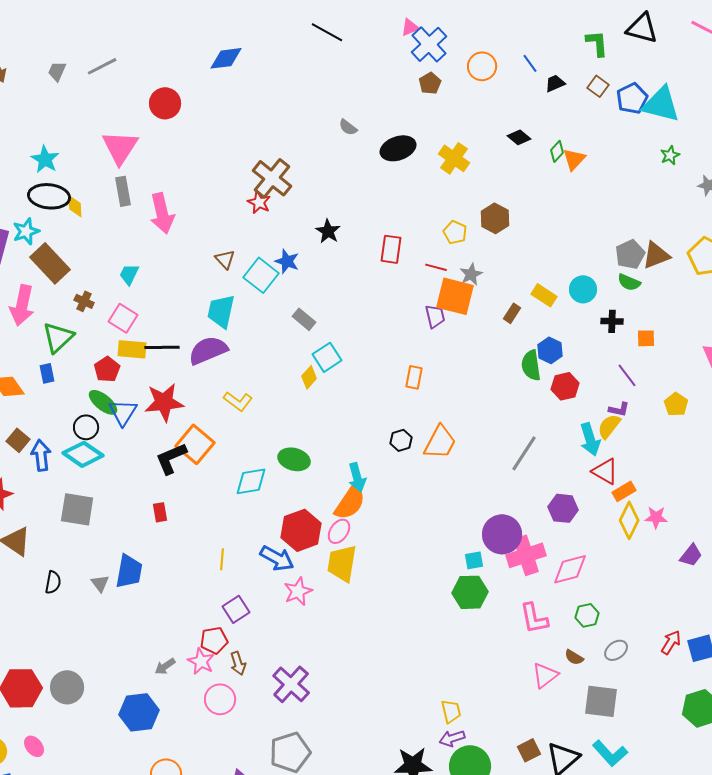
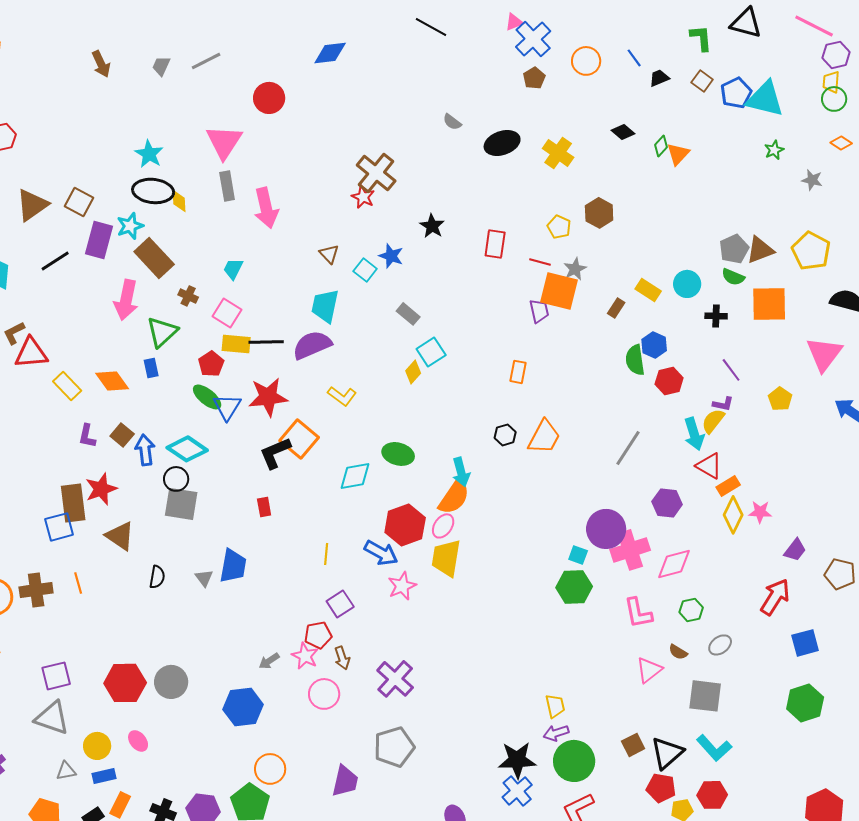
cyan square: (261, 275) -> (365, 270), size x0.7
orange square: (646, 338) -> (769, 304), moved, size x2.0
black circle: (86, 427) -> (176, 479), moved
cyan square: (474, 560) -> (578, 555), turned 30
red arrow: (671, 642) -> (775, 597), moved, size x1.5

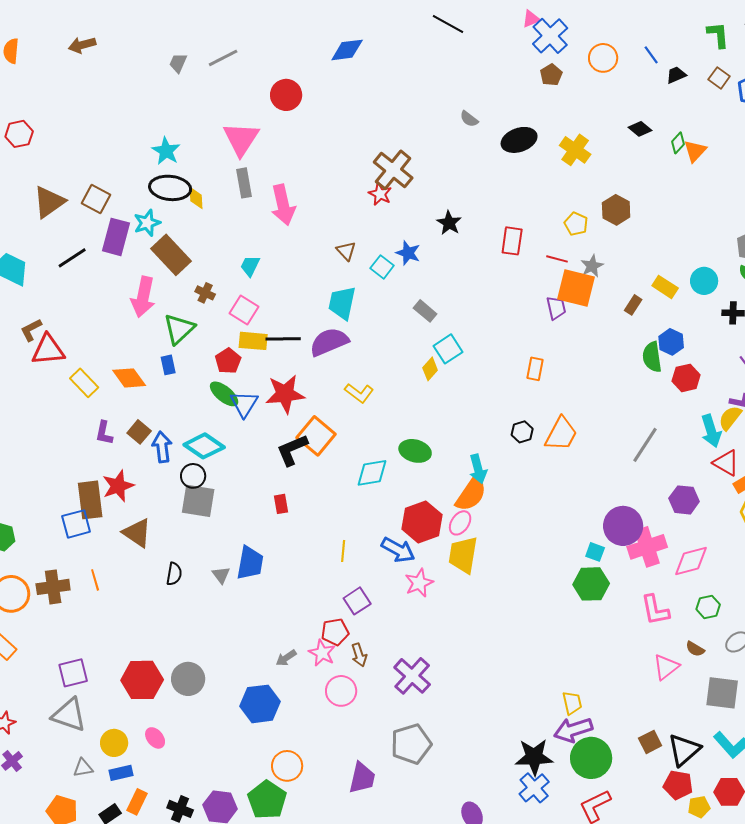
brown arrow: (101, 64) -> (82, 45), moved, turned 100
purple arrow: (556, 733) -> (573, 730), size x1.5

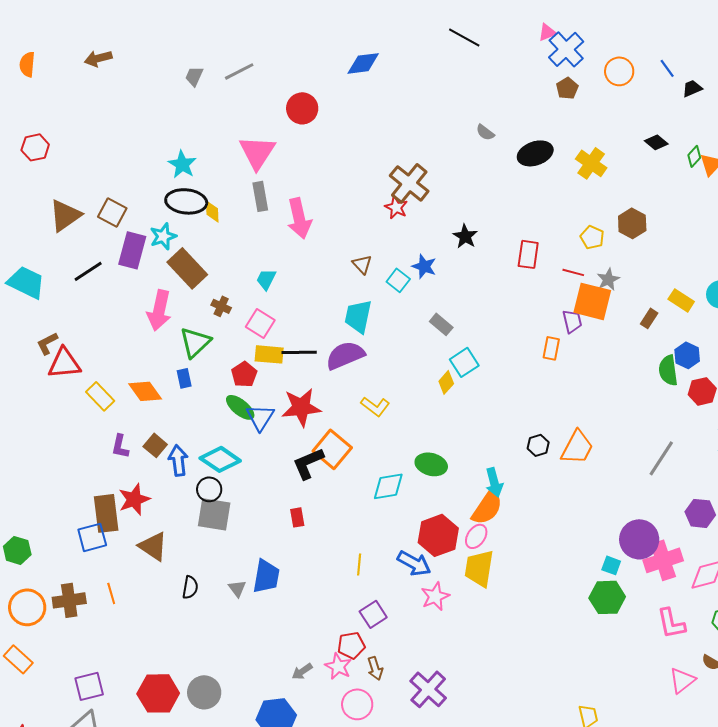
orange rectangle: (535, 369) -> (551, 348), moved

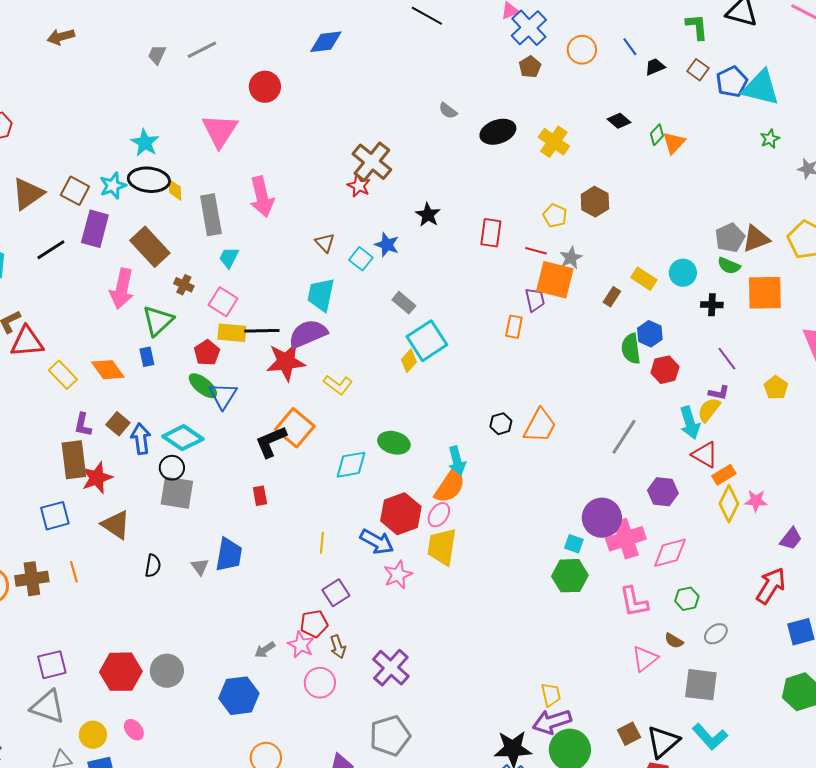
gray rectangle: (260, 196) -> (211, 215), moved, size x1.4
cyan star: (163, 236) -> (113, 186), moved
cyan square: (464, 362) -> (427, 341), size x1.4
red star: (301, 407) -> (286, 362), moved
brown rectangle: (106, 513) -> (74, 460), moved

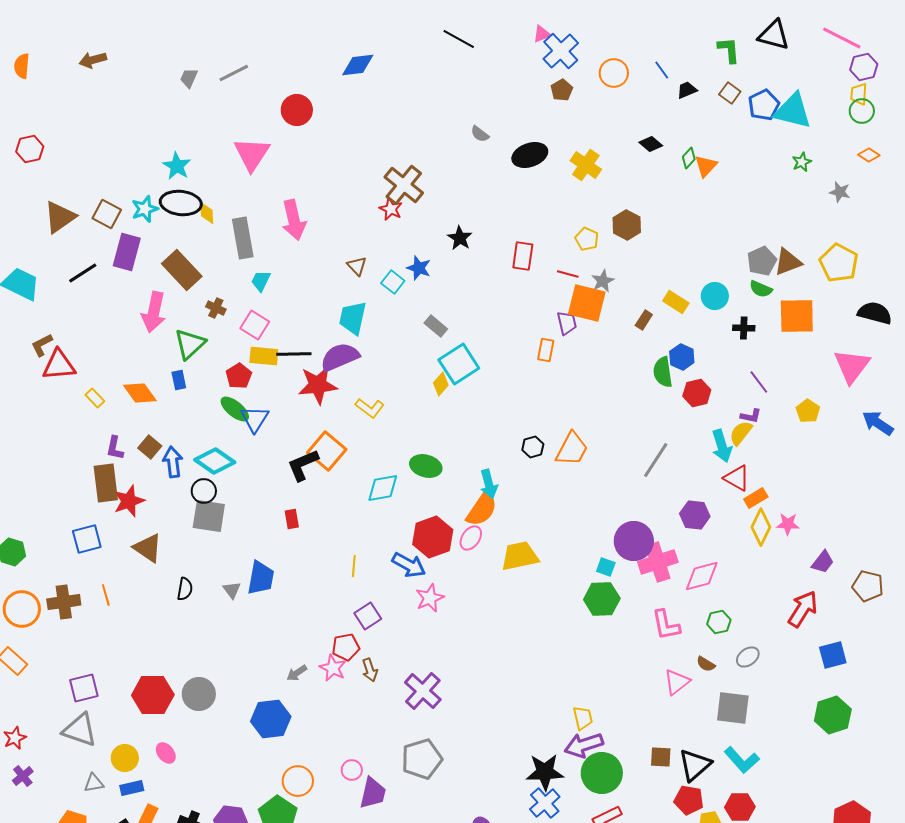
yellow rectangle: (63, 375) -> (95, 398), size x0.7
yellow trapezoid: (442, 547) -> (520, 556), moved, turned 69
pink circle: (320, 683) -> (352, 770), moved, size x0.7
brown square: (629, 734) -> (661, 757), turned 30

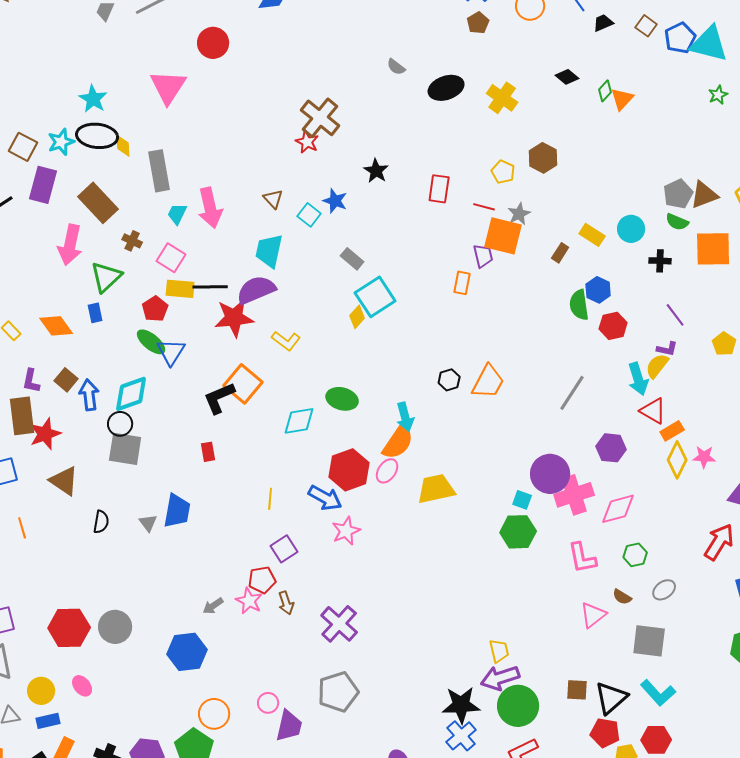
pink arrow: (294, 220) -> (210, 208), moved
cyan diamond: (215, 461) -> (131, 394), turned -54

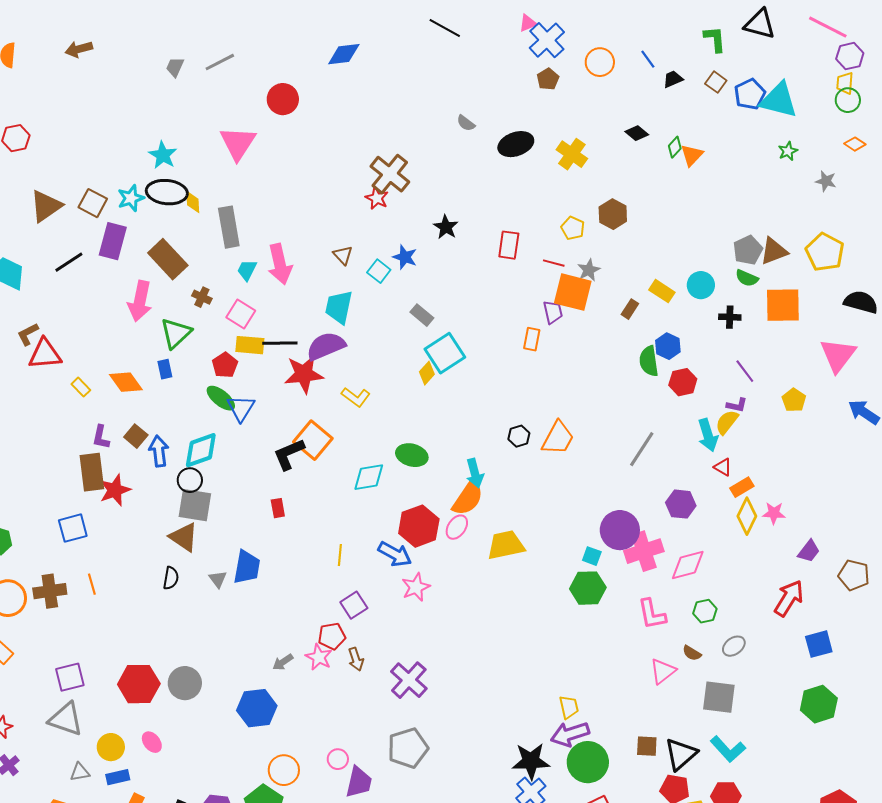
red triangle: (653, 411) -> (723, 467), size x0.7
brown triangle: (64, 481) -> (184, 537), moved

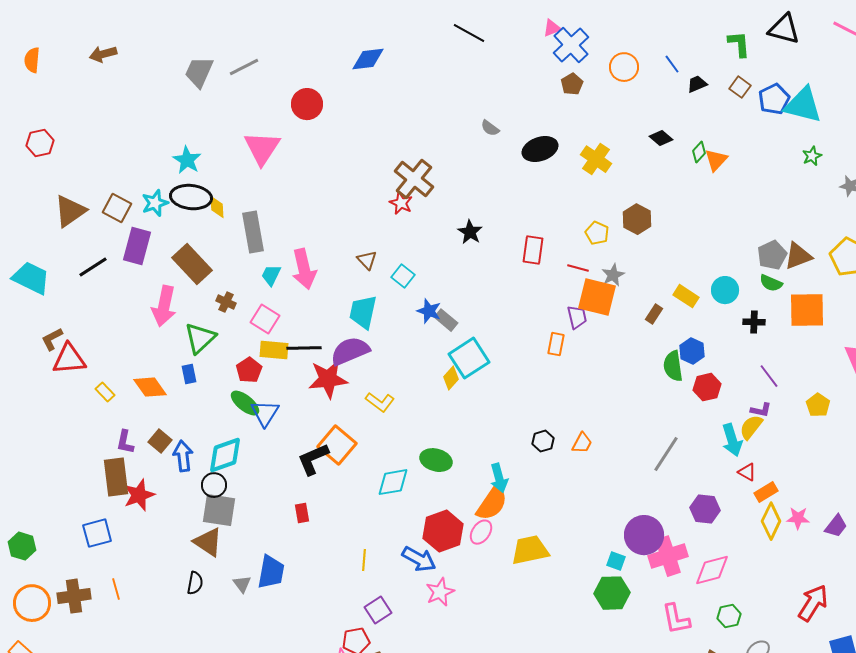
gray trapezoid: (175, 67) -> (199, 72), size x1.6
blue star: (405, 257) -> (429, 311), moved
orange trapezoid: (558, 438) -> (582, 443), size x0.6
purple trapezoid: (809, 551) -> (836, 526), moved

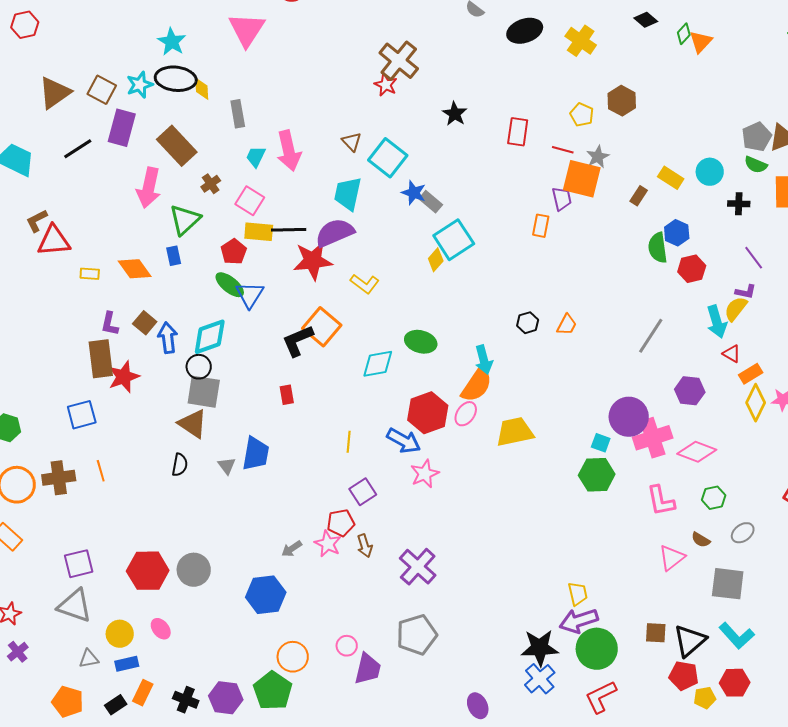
gray rectangle: (253, 232) -> (238, 114), size x0.7
cyan square: (403, 276) -> (388, 158), size x1.6
brown cross: (226, 302) -> (211, 184), turned 30
yellow rectangle: (105, 392) -> (90, 274), turned -42
pink diamond: (712, 570) -> (697, 452), turned 36

